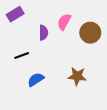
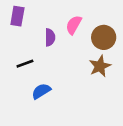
purple rectangle: (15, 14) -> (17, 16), turned -49
brown star: (77, 76) -> (100, 66), moved, turned -30

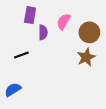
purple rectangle: (17, 16) -> (30, 15), moved
blue semicircle: (41, 91) -> (13, 90), moved

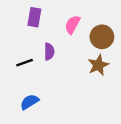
purple semicircle: (43, 32) -> (49, 52), moved
blue semicircle: (13, 90) -> (29, 102), moved

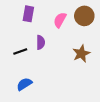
brown circle: (102, 37) -> (84, 16), moved

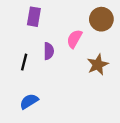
pink semicircle: (60, 20) -> (74, 39), moved
black line: (20, 52) -> (24, 62), turned -56

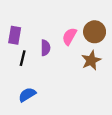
purple rectangle: (34, 17) -> (15, 35), moved
brown circle: (101, 19) -> (95, 32), moved

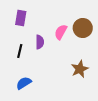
purple rectangle: (15, 35) -> (21, 18), moved
brown star: (91, 60) -> (80, 69), moved

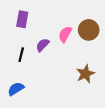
purple semicircle: (40, 42) -> (43, 45), turned -136
blue semicircle: (24, 83) -> (16, 89), moved

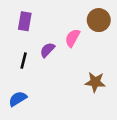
brown circle: (89, 30) -> (99, 20), moved
brown star: (85, 74) -> (95, 82), turned 30

